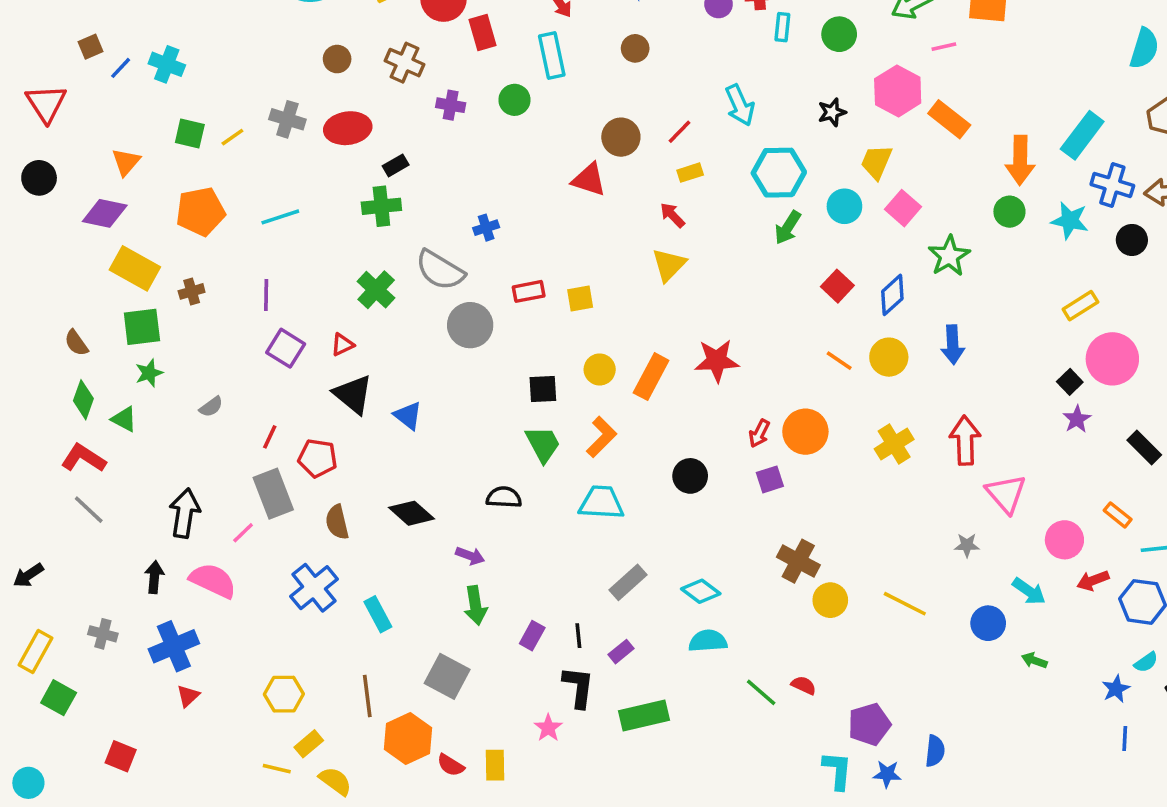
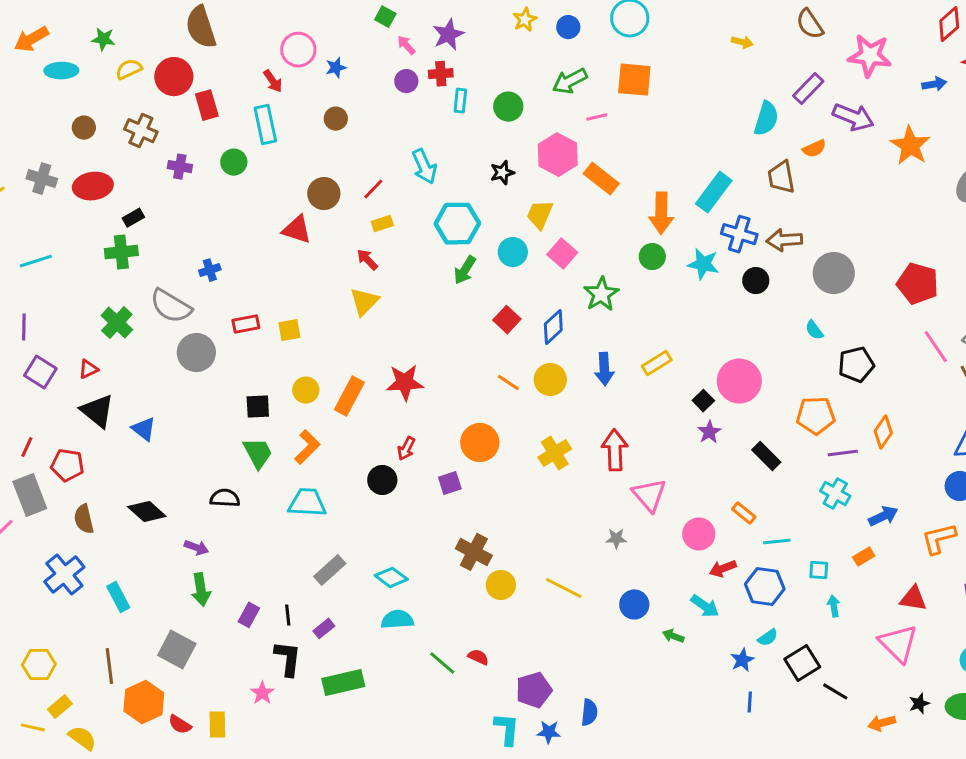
yellow rectangle: (1080, 306) -> (657, 363), moved
red arrow: (759, 433) -> (406, 449), moved
cyan arrow: (1029, 591) -> (705, 606), moved

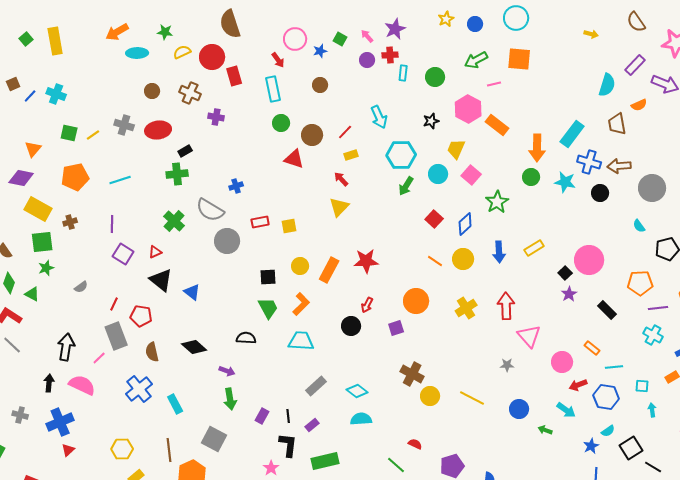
green square: (385, 17) -> (340, 39), moved
green circle: (234, 162) -> (281, 123), moved
green line: (442, 663) -> (396, 465), moved

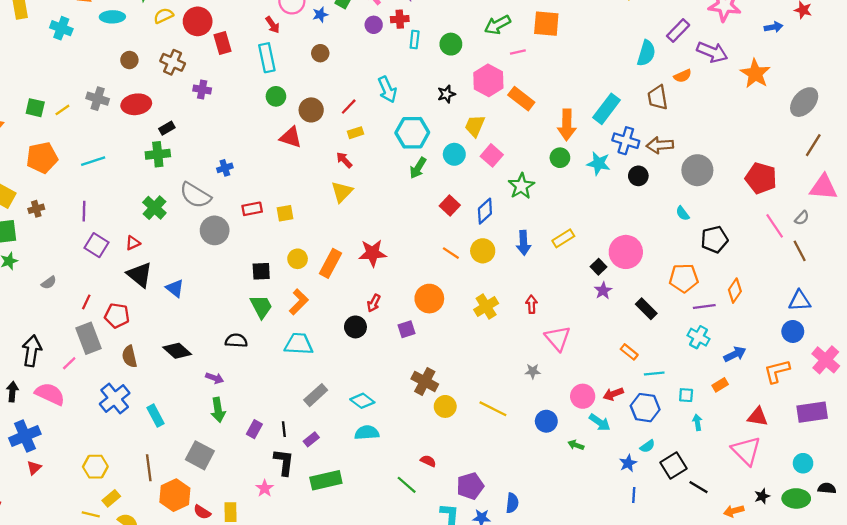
cyan cross: (56, 94) -> (61, 28), moved
red arrow: (506, 306) -> (532, 304), size x0.6
pink circle: (562, 362) -> (583, 396), moved

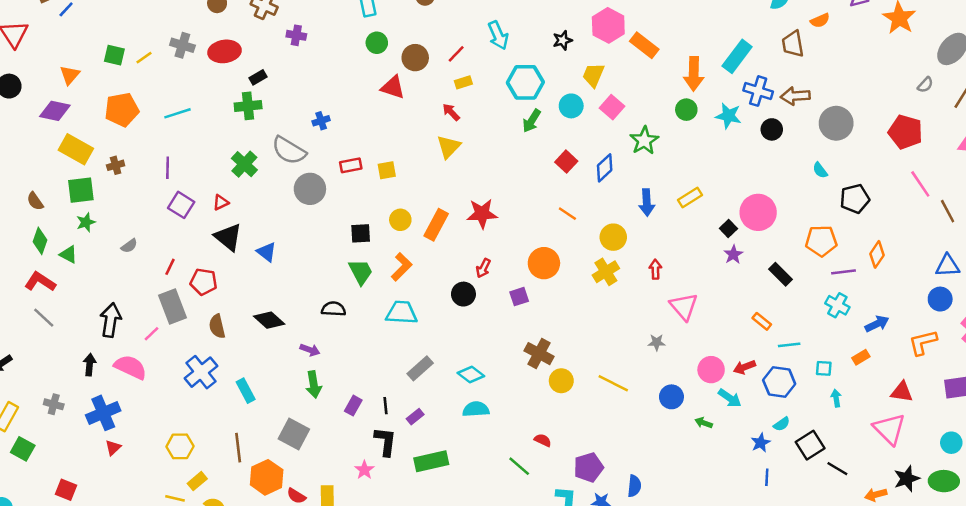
gray semicircle: (802, 218) -> (925, 85), moved
yellow circle: (483, 251) -> (613, 237), moved
black star: (762, 496) -> (907, 479), size x1.5

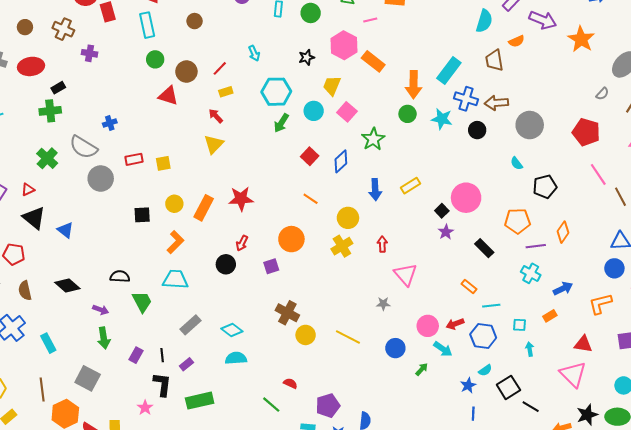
cyan arrow: (498, 35) -> (254, 53), size x0.7
green trapezoid: (361, 272) -> (142, 302), moved
green arrow: (704, 423) -> (422, 369), turned 112

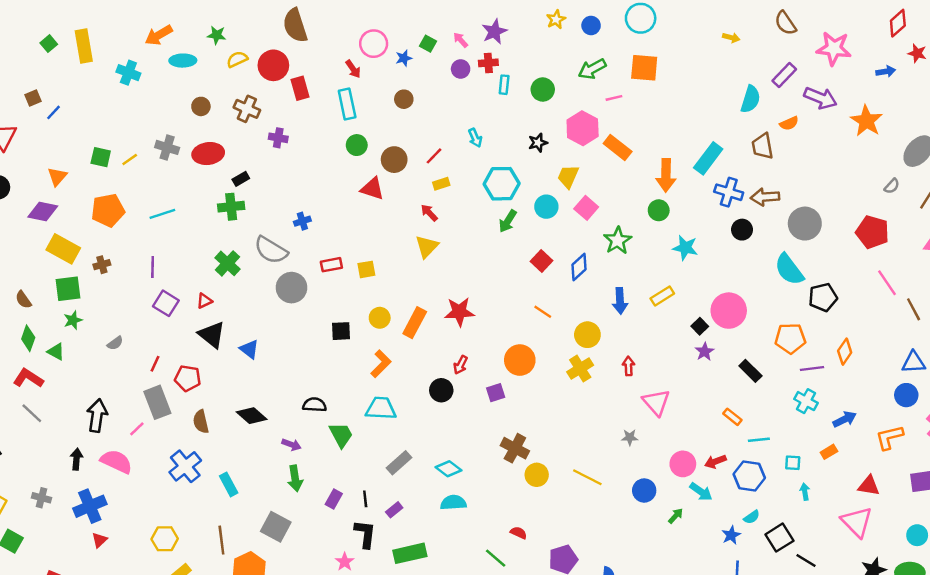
cyan star: (442, 119) -> (685, 248), moved
cyan semicircle: (517, 163) -> (789, 269), size x2.0

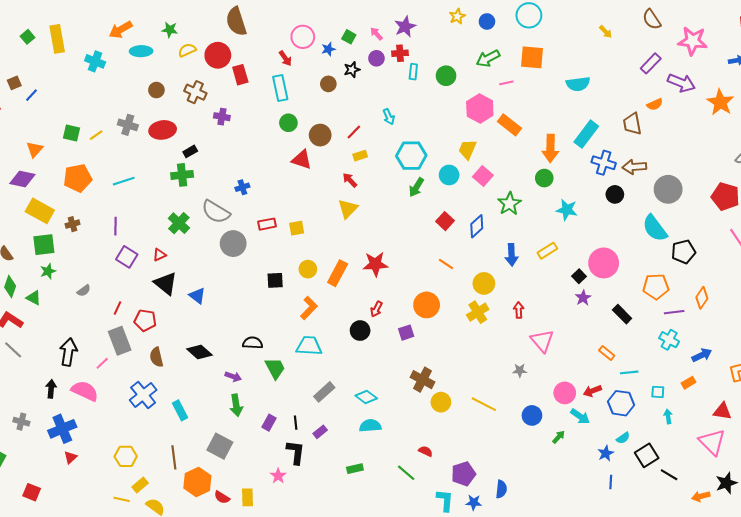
yellow arrow: (731, 38) -> (606, 32), turned 32
cyan semicircle: (750, 99) -> (578, 84), moved, turned 65
black star: (538, 143) -> (352, 70), moved
green rectangle: (410, 553) -> (355, 469), moved, size x0.6

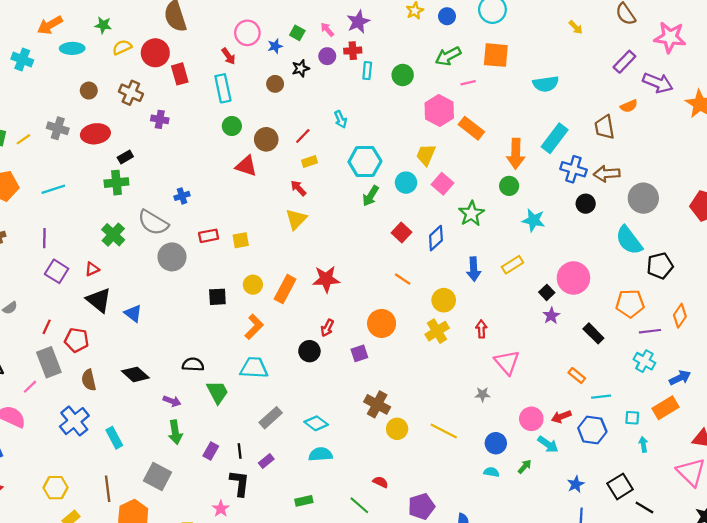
orange rectangle: (689, 383) -> (666, 408), size x1.6
cyan semicircle: (623, 438) -> (491, 472), moved, turned -136

